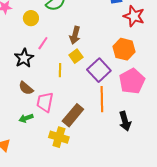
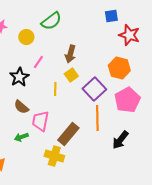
black arrow: (125, 121) -> (120, 140), turned 54

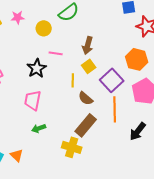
pink line: (38, 62) -> (56, 53), turned 64
brown semicircle: (21, 107) -> (86, 98), moved
pink trapezoid: (40, 121) -> (33, 100), moved

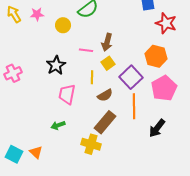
pink line: (56, 53) -> (86, 50), moved
brown semicircle: (86, 98) -> (105, 95), turned -70
pink trapezoid: (33, 100) -> (67, 94), moved

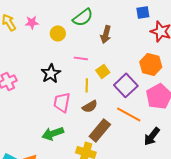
brown arrow: (107, 42) -> (106, 34), moved
brown semicircle: (105, 95) -> (90, 106), moved
orange line: (134, 106) -> (129, 114), turned -60
green arrow: (58, 125) -> (53, 133), size x1.5

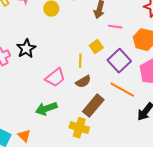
pink line: (81, 58) -> (115, 27), moved
black star: (51, 73) -> (26, 49), moved
pink trapezoid: (62, 102) -> (55, 78), turned -140

